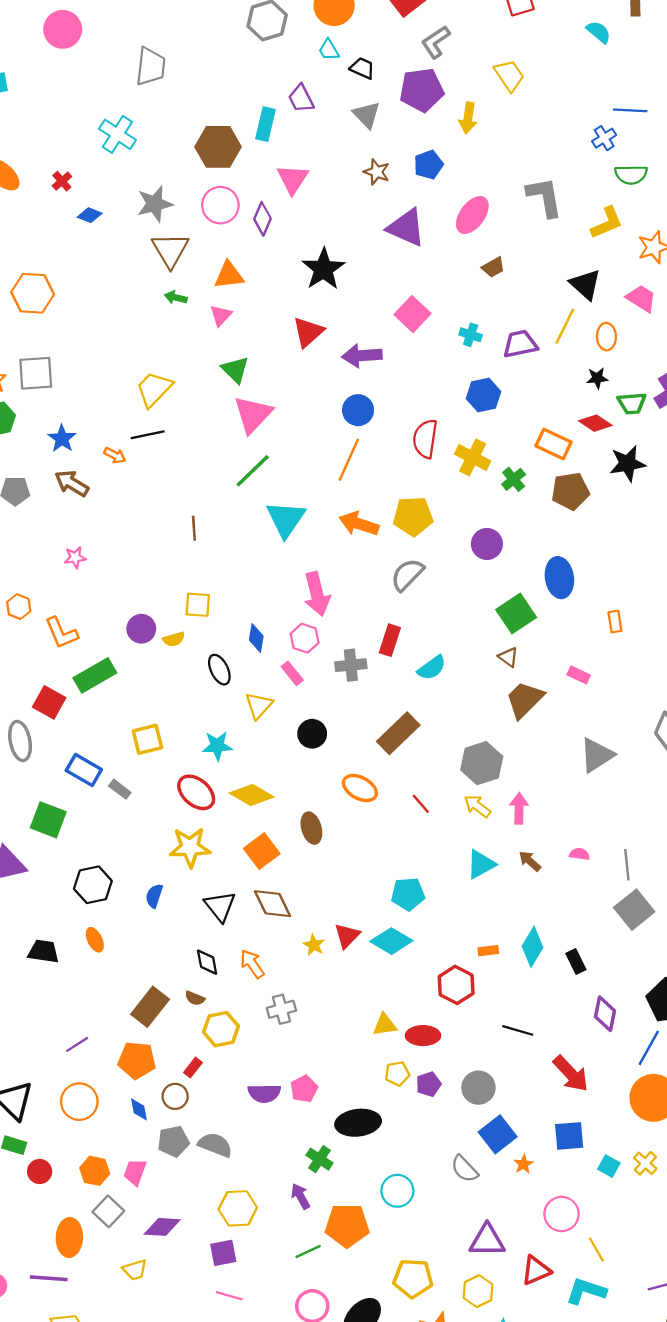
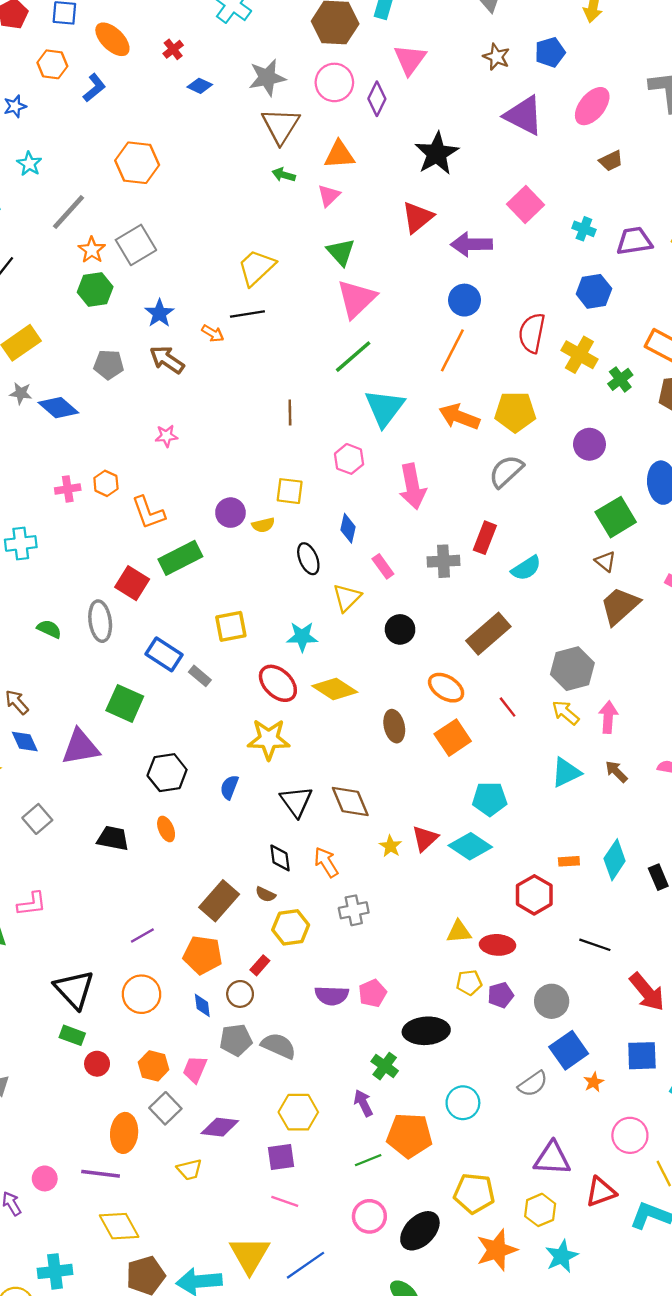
gray square: (36, 373) -> (136, 245), turned -30
pink hexagon: (305, 638) -> (349, 459), moved
orange square: (262, 851) -> (453, 738), moved
gray semicircle: (464, 1169) -> (533, 1084), turned -84

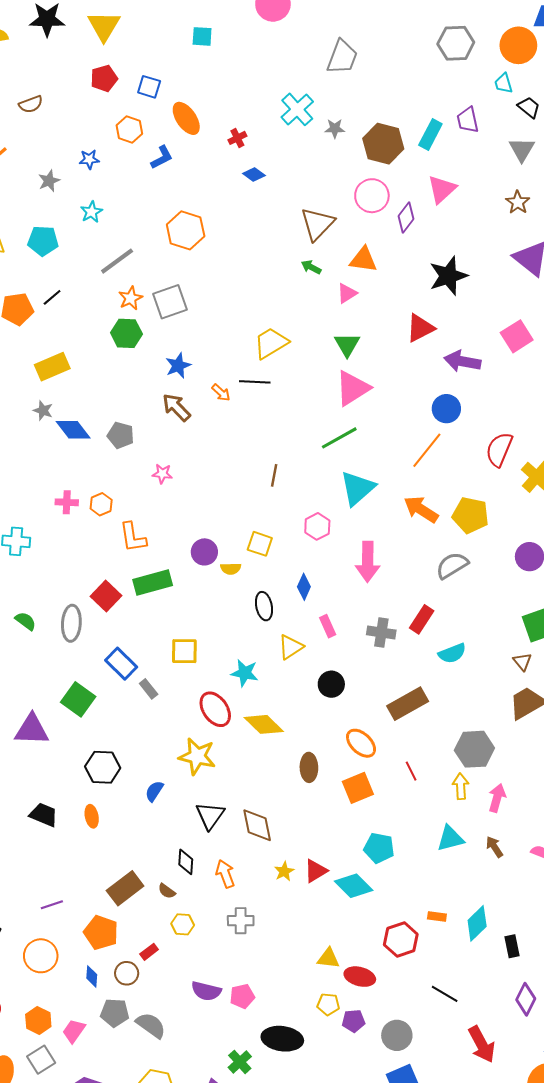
gray star: (267, 78) -> (335, 128), moved, size x0.6
gray pentagon: (109, 365) -> (121, 435), moved
yellow arrow: (566, 713) -> (461, 786), turned 35
yellow hexagon: (291, 927) -> (183, 924), size x0.7

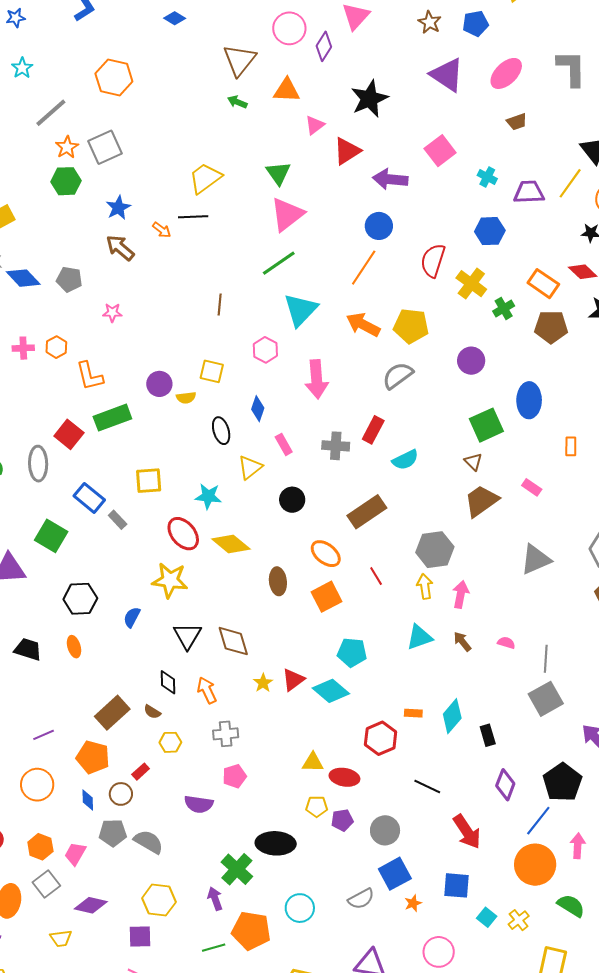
pink triangle: (347, 293) -> (315, 125), moved
pink pentagon: (242, 996) -> (234, 776), moved
green cross: (240, 1062) -> (237, 869), size x1.4

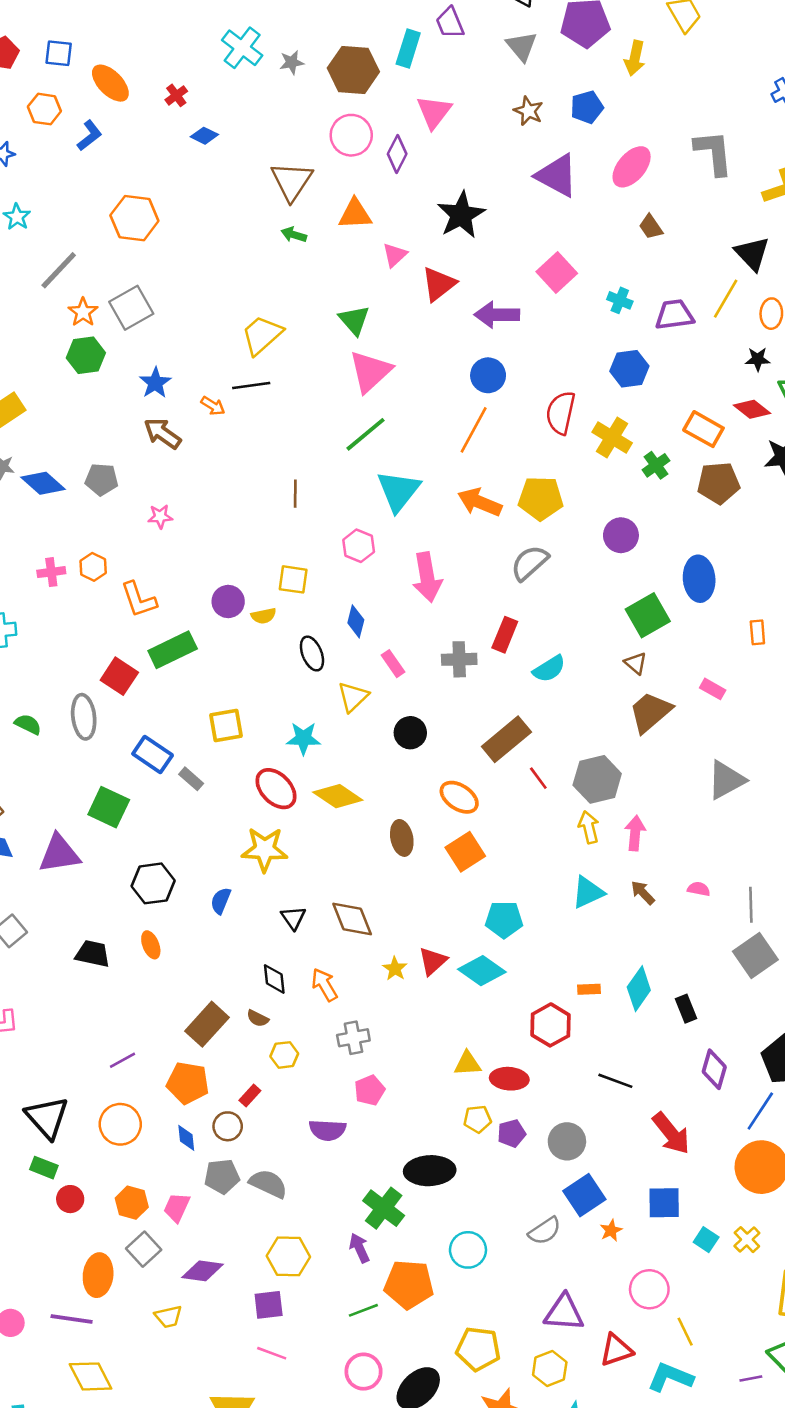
brown trapezoid: (517, 122) -> (651, 227), turned 80
red line: (376, 576) -> (538, 778), moved
black triangle: (187, 636) -> (293, 918), size x0.7

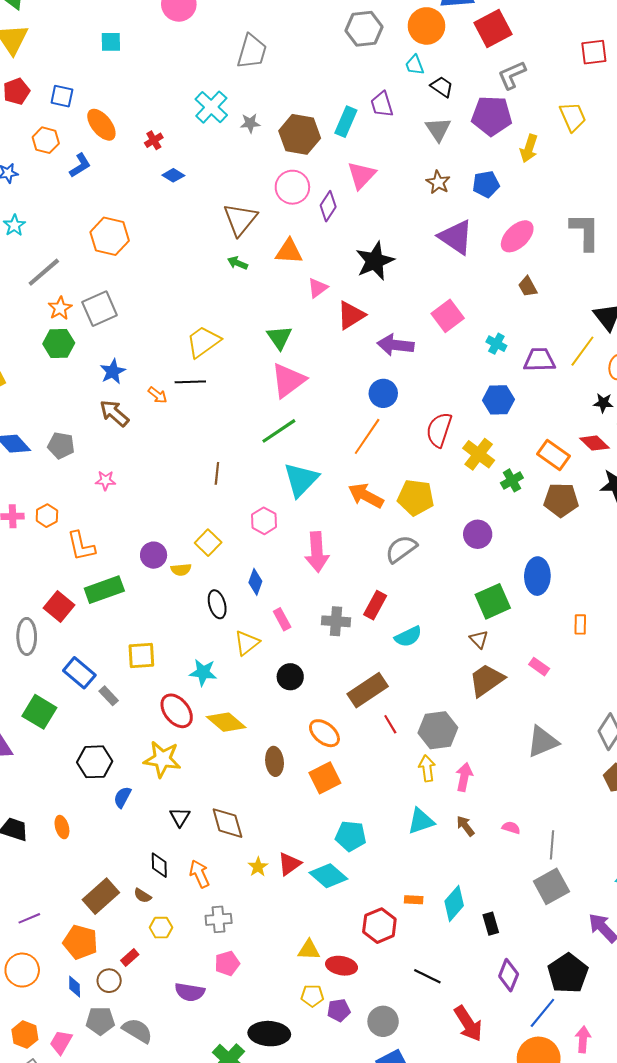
yellow square: (293, 579) -> (208, 543), turned 30
black hexagon: (153, 883) -> (95, 762), moved

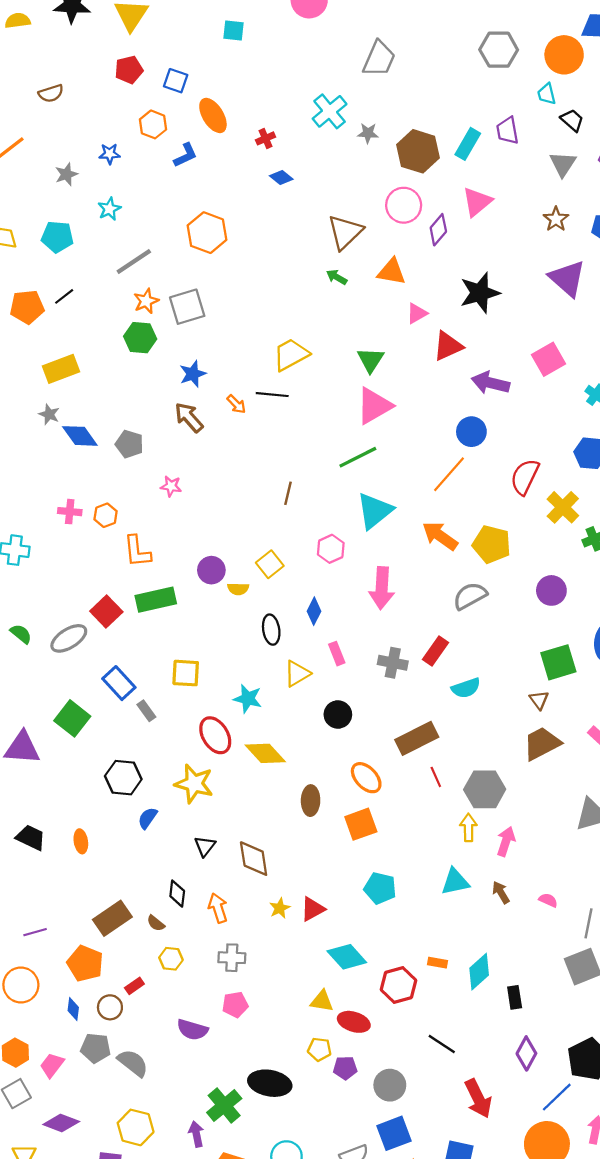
gray ellipse: (27, 636) -> (69, 638), turned 52
cyan diamond: (328, 876) -> (347, 957), moved

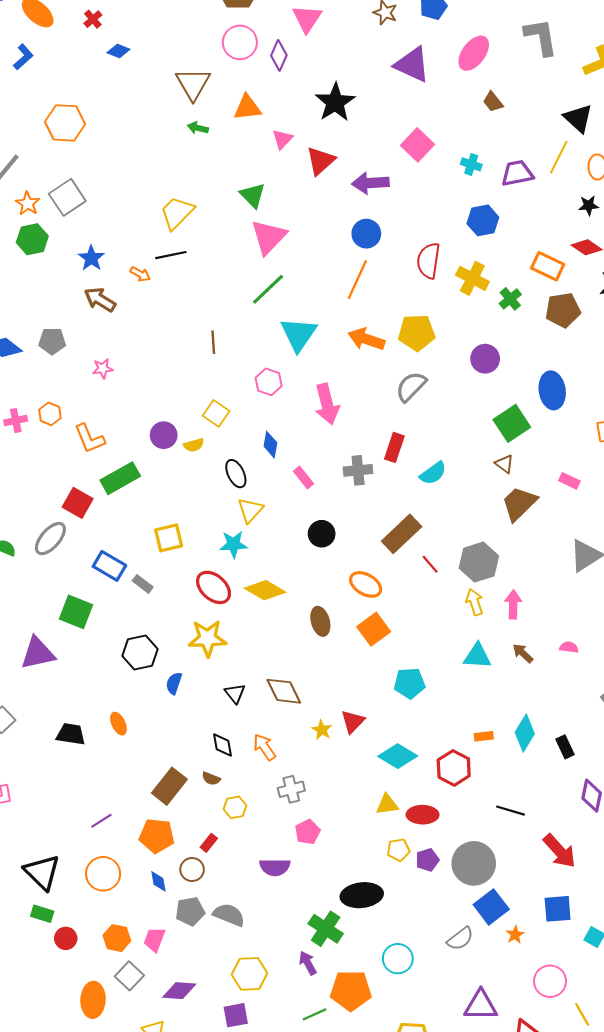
yellow triangle: (297, 674) -> (250, 510), moved
cyan triangle: (455, 882) -> (477, 656), turned 32
gray circle: (390, 1085) -> (474, 863), size x1.4

